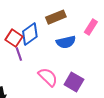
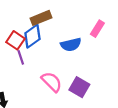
brown rectangle: (56, 17) -> (41, 18), moved

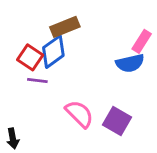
blue semicircle: (71, 45) -> (130, 63), moved
purple line: (21, 57) -> (37, 81), turned -64

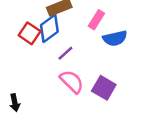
pink rectangle: (142, 41) -> (96, 20), moved
purple line: (37, 81) -> (65, 53), moved, turned -49

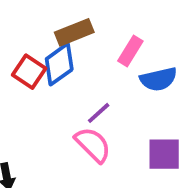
purple line: (65, 53) -> (99, 113), moved
purple square: (104, 88) -> (164, 154), moved, turned -30

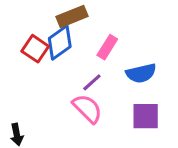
pink rectangle: (130, 51) -> (107, 47), moved
blue semicircle: (159, 79) -> (141, 73), moved

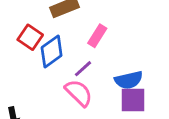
blue diamond: (60, 43) -> (52, 52), moved
blue semicircle: (141, 73) -> (129, 80), moved

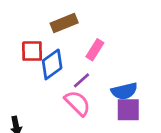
red square: (30, 37) -> (32, 51), turned -35

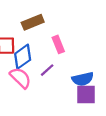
pink rectangle: (95, 50) -> (58, 44), turned -54
pink semicircle: (77, 103) -> (20, 78), moved

